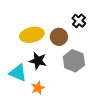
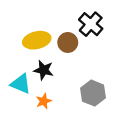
black cross: (79, 21) -> (91, 24), size x1.5
gray hexagon: (74, 61) -> (93, 93), moved

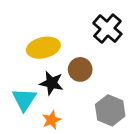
brown circle: (68, 42) -> (80, 69), moved
cyan triangle: (21, 84) -> (24, 99), turned 40

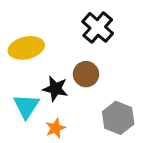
black cross: (107, 29) -> (98, 27), moved
yellow ellipse: (43, 48) -> (26, 48), moved

